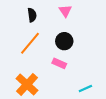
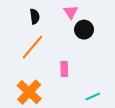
black circle: (64, 41) -> (84, 30), moved
pink rectangle: (59, 63) -> (64, 69), turned 64

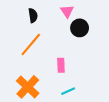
cyan line: (93, 96) -> (68, 91), moved

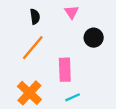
black circle: (80, 28) -> (94, 38), moved
pink rectangle: (61, 65) -> (65, 70), size x1.5

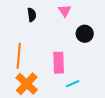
orange line: (33, 48) -> (19, 56), moved, turned -35
cyan line: (73, 97) -> (73, 84), moved

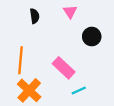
pink rectangle: (59, 63) -> (64, 68), turned -45

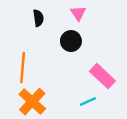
black circle: (92, 37) -> (71, 41), moved
pink rectangle: (64, 68) -> (102, 76), moved

